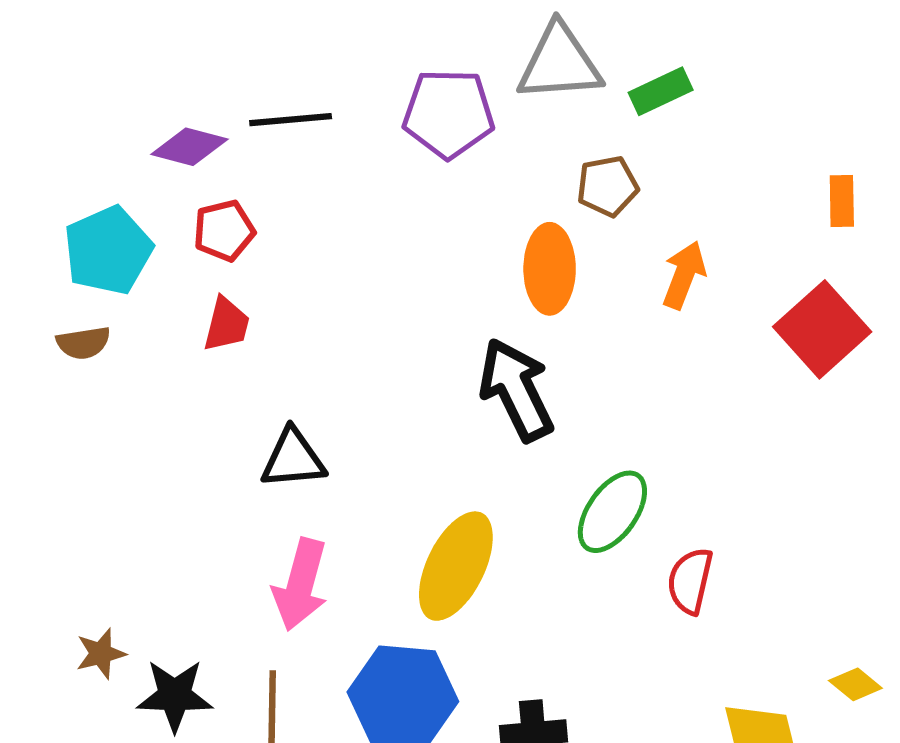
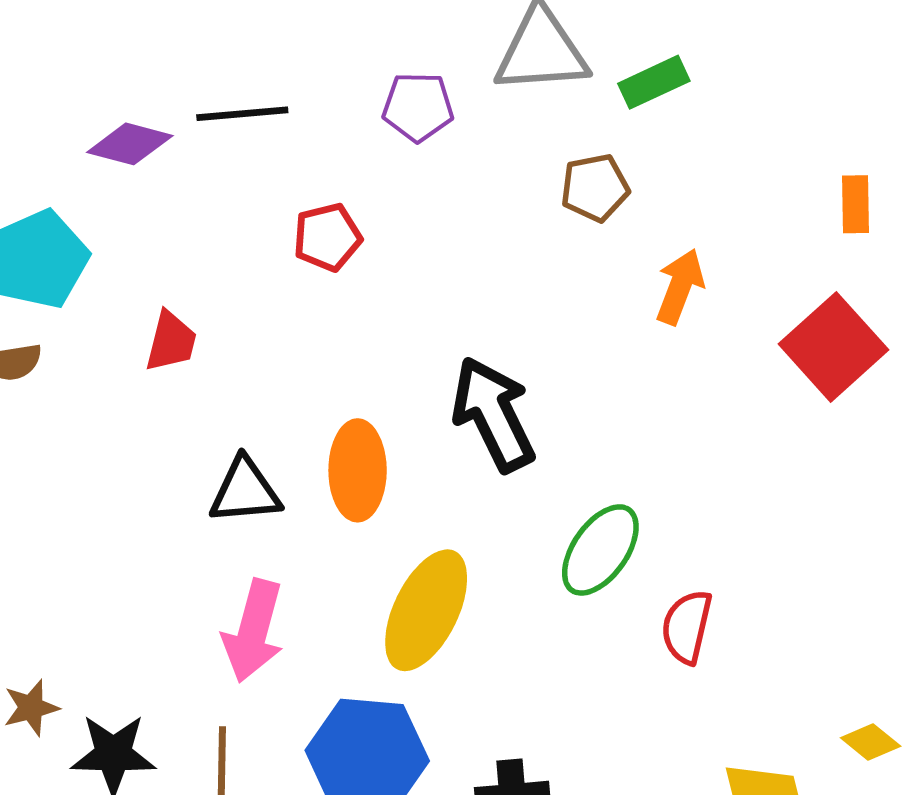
purple pentagon: (448, 113) -> (418, 107), size x0.7
red pentagon: (224, 231) -> (327, 237), moved
orange ellipse: (550, 269) -> (358, 470), moved

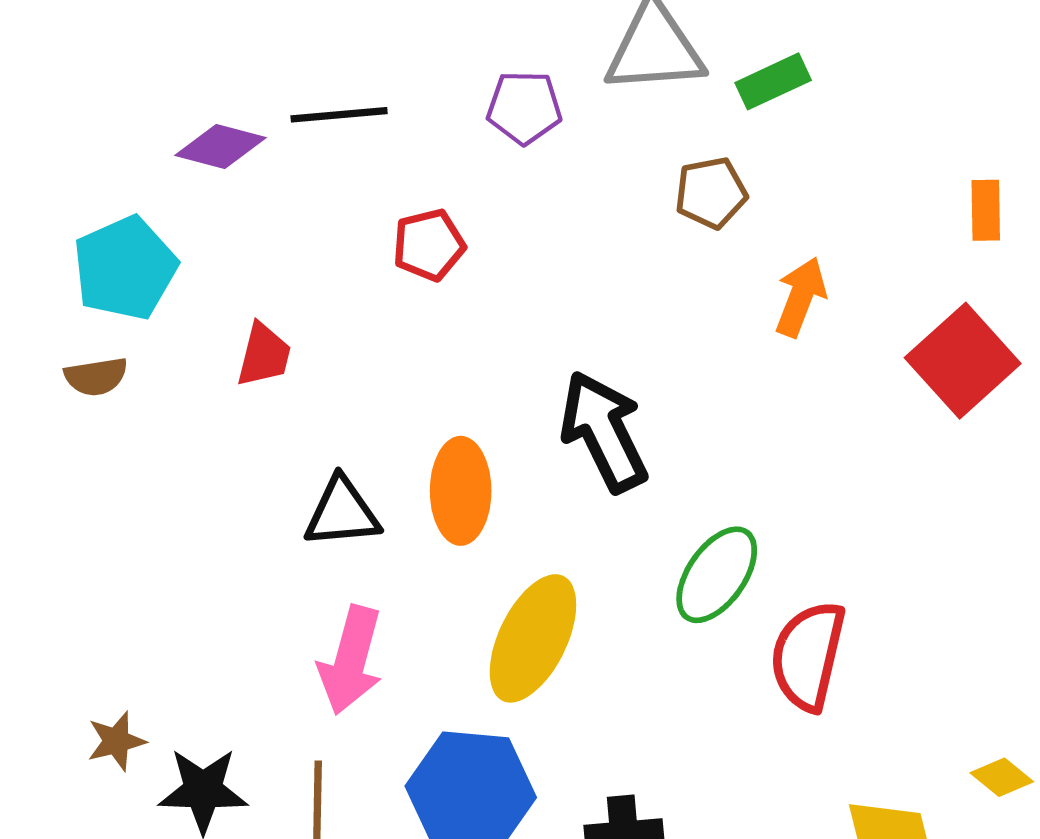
red semicircle: (687, 627) -> (808, 656), size x1.4

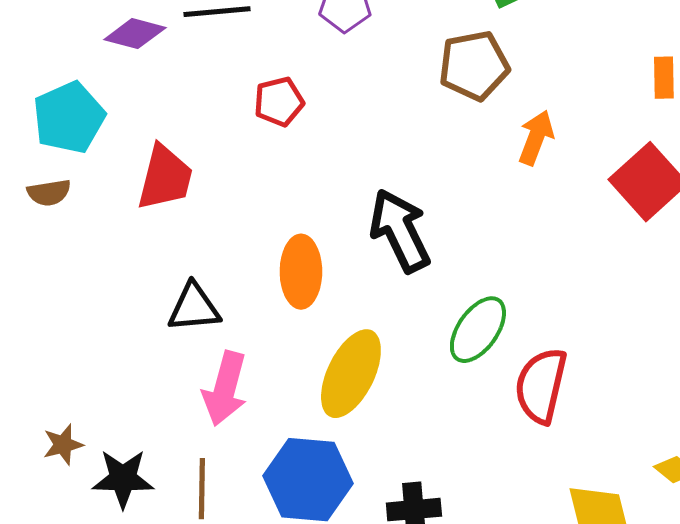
brown pentagon: (711, 193) -> (474, 66), size x1.4
red trapezoid: (264, 355) -> (165, 178), size x1.5
black triangle: (342, 513) -> (194, 308), moved

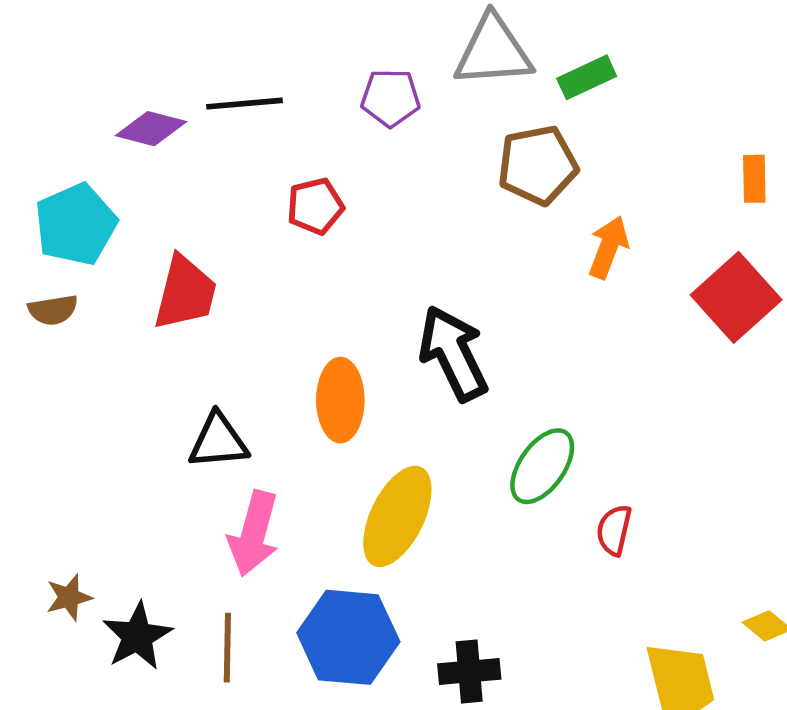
red semicircle: (541, 386) -> (614, 530), size x0.6
black star: (123, 479) -> (137, 636), turned -30

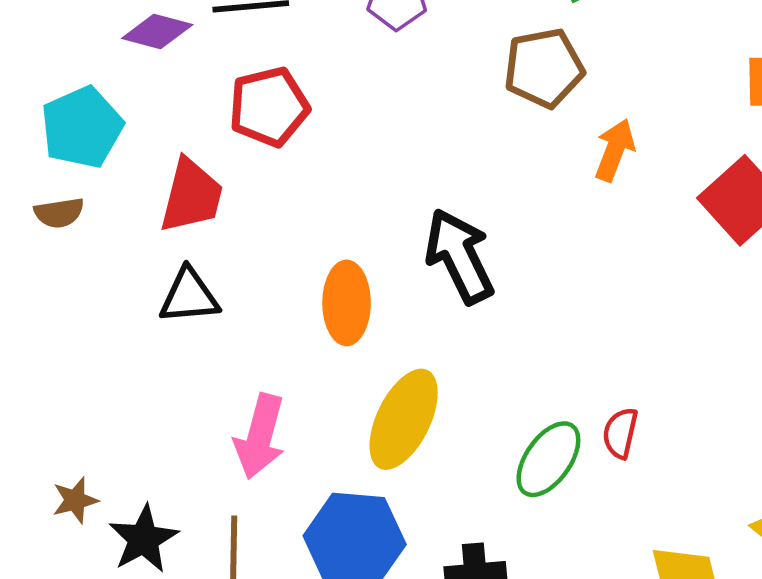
red pentagon: (315, 206) -> (269, 107), moved, size x1.4
black triangle: (218, 441) -> (189, 296), moved
green ellipse: (542, 466) -> (548, 459), moved

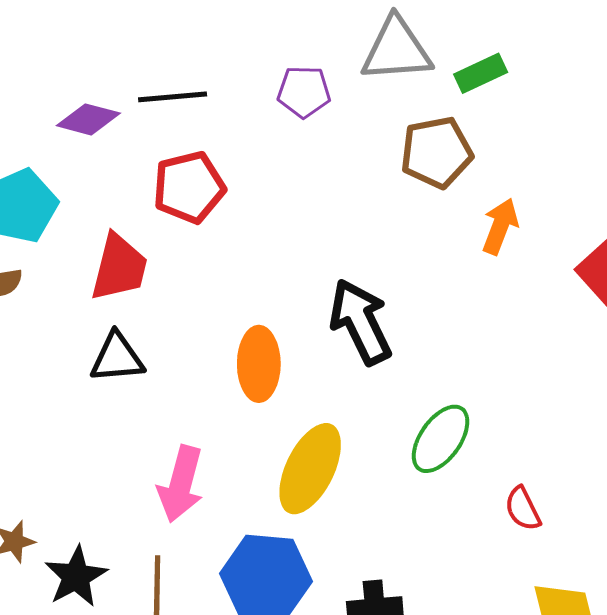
red semicircle: (620, 433) -> (523, 509), moved, turned -39
green ellipse: (548, 459) -> (441, 439), moved

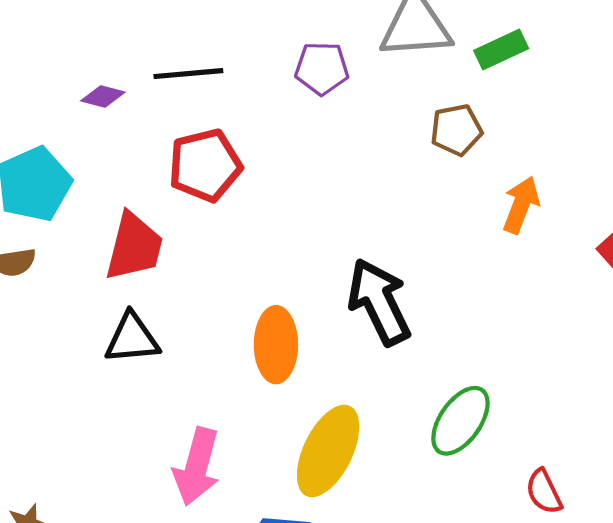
purple diamond: (88, 119) -> (103, 97), size x0.7
brown pentagon: (436, 152) -> (456, 130), size x0.7

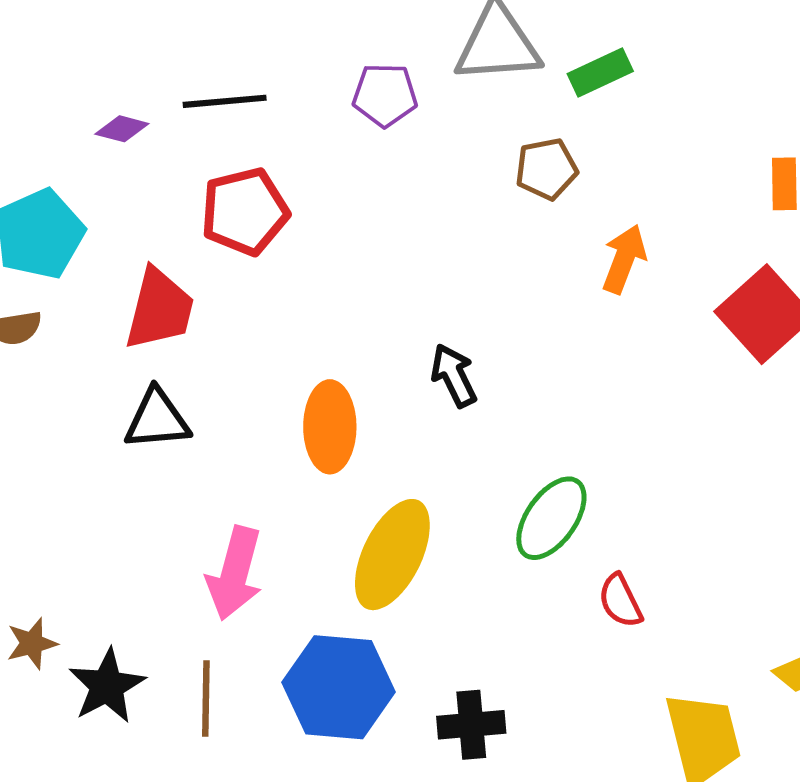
black arrow: (379, 302) -> (454, 375), size x0.6
red semicircle: (544, 492) -> (620, 601), moved

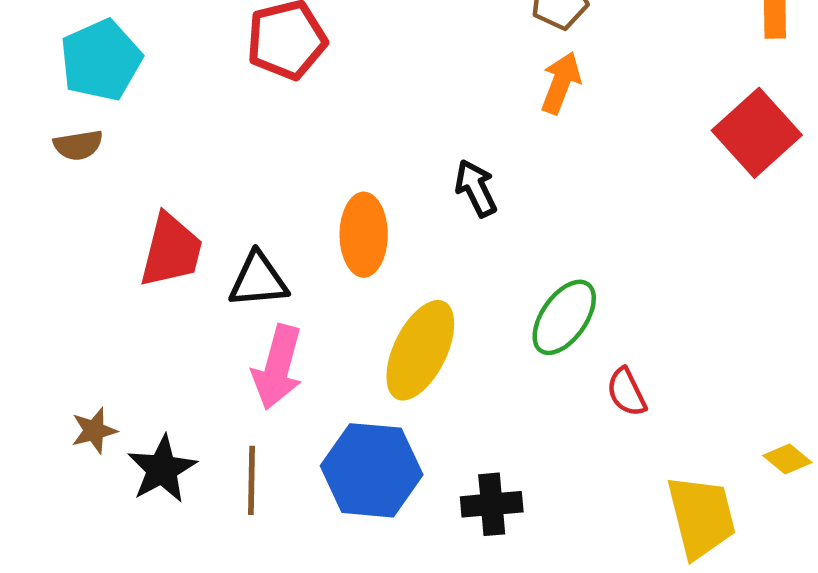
orange arrow: (624, 259) -> (561, 83), moved
red trapezoid: (160, 309) -> (171, 251), moved
black triangle: (157, 419) -> (258, 280), moved

